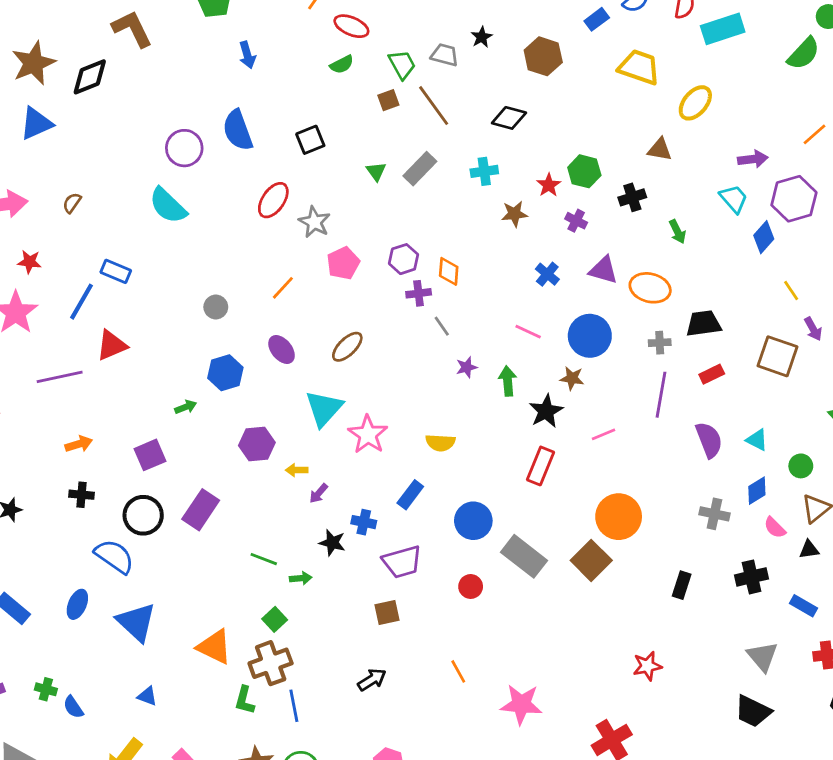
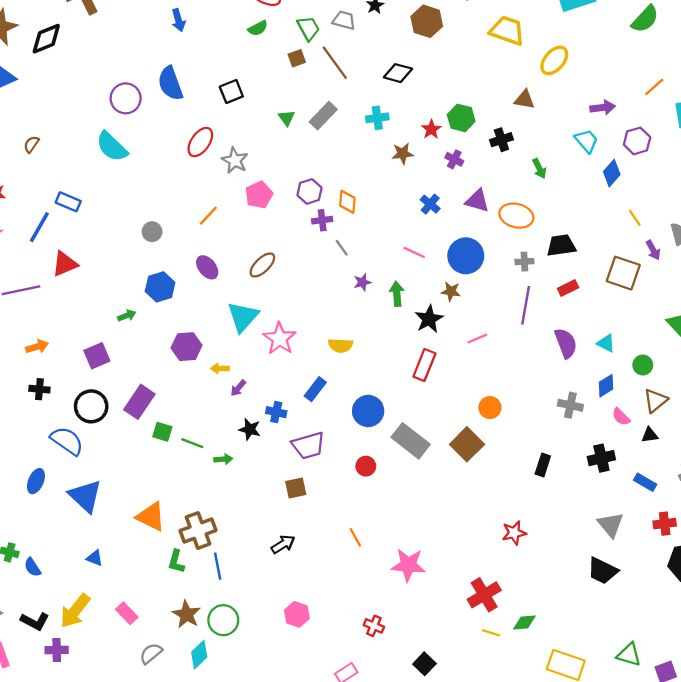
purple hexagon: (794, 199) -> (637, 141), size x0.7
orange circle: (619, 517) -> (490, 408), size x0.6
green square: (275, 619) -> (162, 432), moved, turned -30

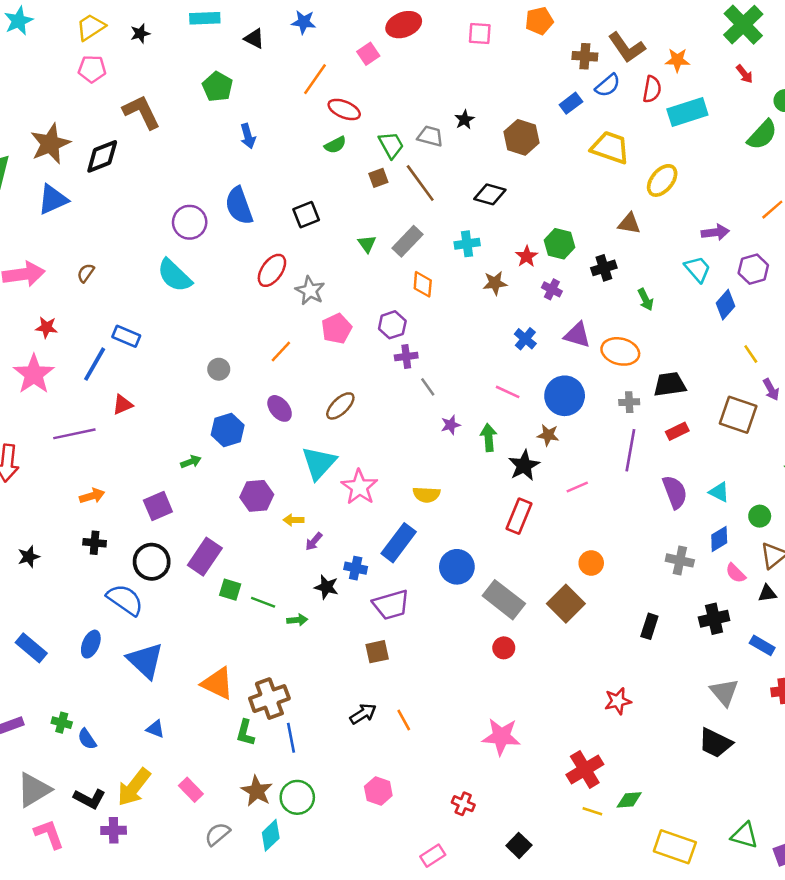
orange diamond: (347, 202) -> (423, 284), moved
red triangle: (65, 264) -> (122, 405), size x0.7
blue rectangle: (315, 389) -> (399, 543), size x1.4
red circle: (366, 466) -> (504, 648), moved
orange line: (355, 537) -> (404, 720), moved

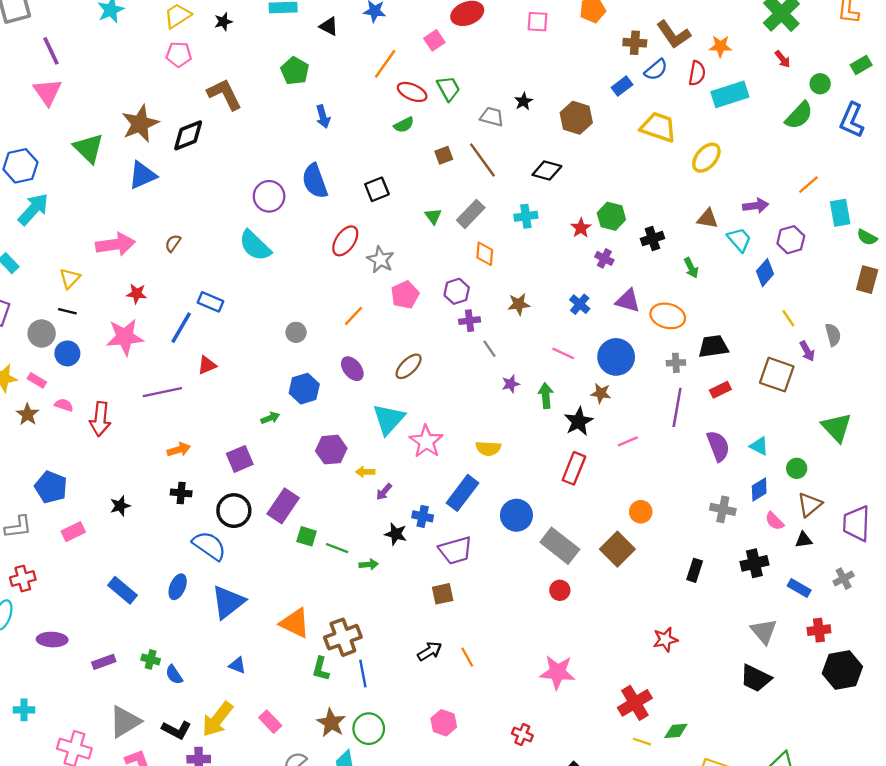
green trapezoid: (391, 145) -> (448, 88), moved
brown triangle: (629, 223) -> (708, 219), moved
brown star: (495, 283) -> (519, 304), moved
pink star: (34, 374) -> (125, 337), turned 30
blue triangle: (145, 661) -> (228, 602), turned 39

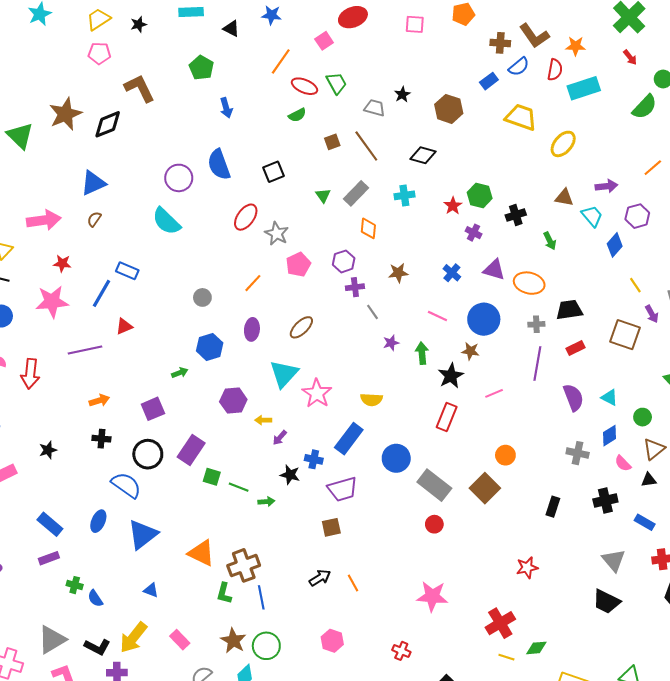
blue triangle: (142, 175) -> (93, 183), moved
purple ellipse: (352, 369) -> (252, 329), turned 45
purple rectangle: (104, 662) -> (49, 558), moved

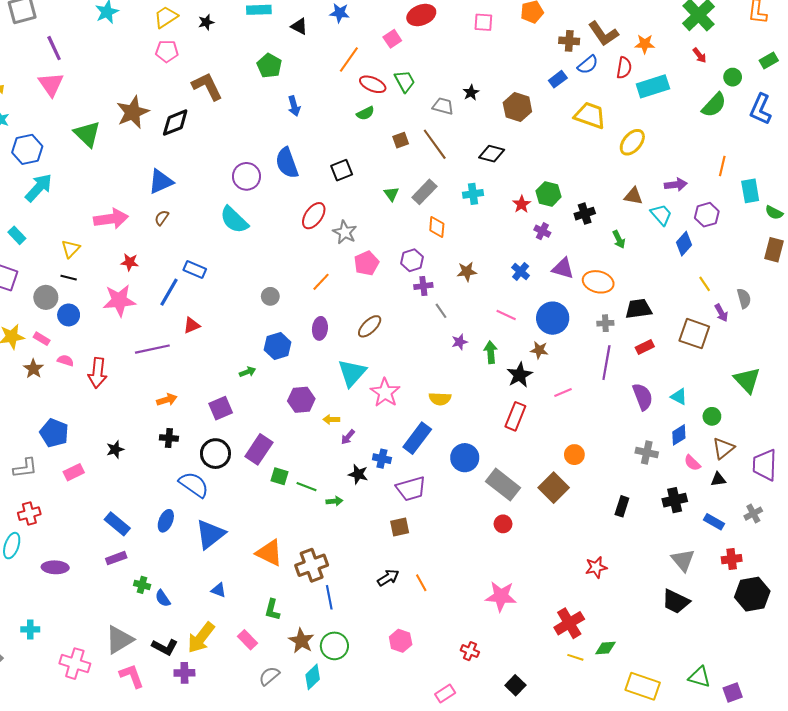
orange line: (653, 168) -> (722, 166), turned -36
green L-shape: (224, 593) -> (272, 610), moved

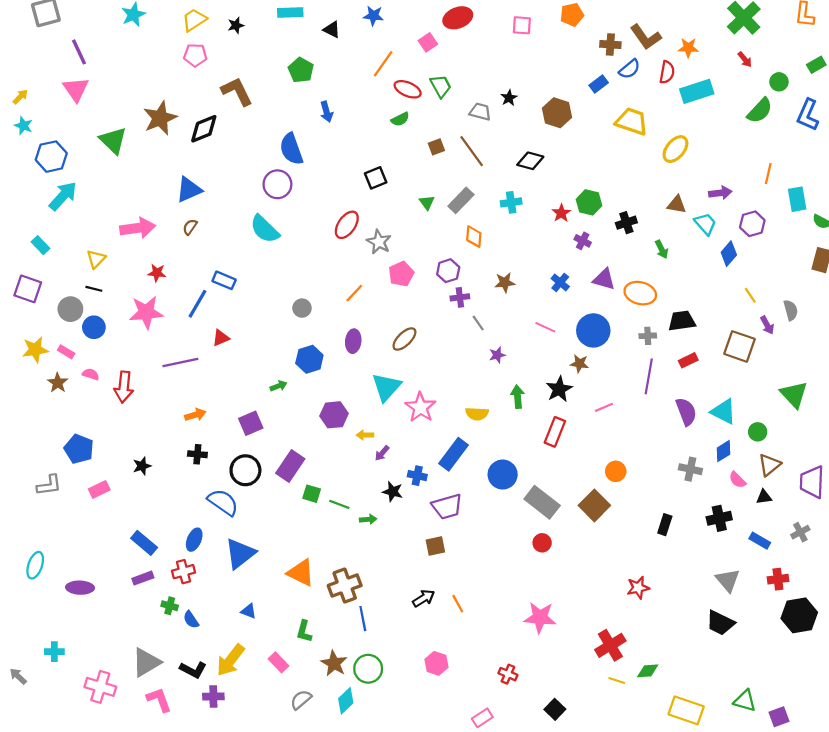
blue semicircle: (287, 163) -> (291, 149), moved
green arrow: (491, 352) -> (518, 397), moved
cyan triangle: (679, 397) -> (723, 412), size x1.5
red cross: (29, 514) -> (184, 572), moved

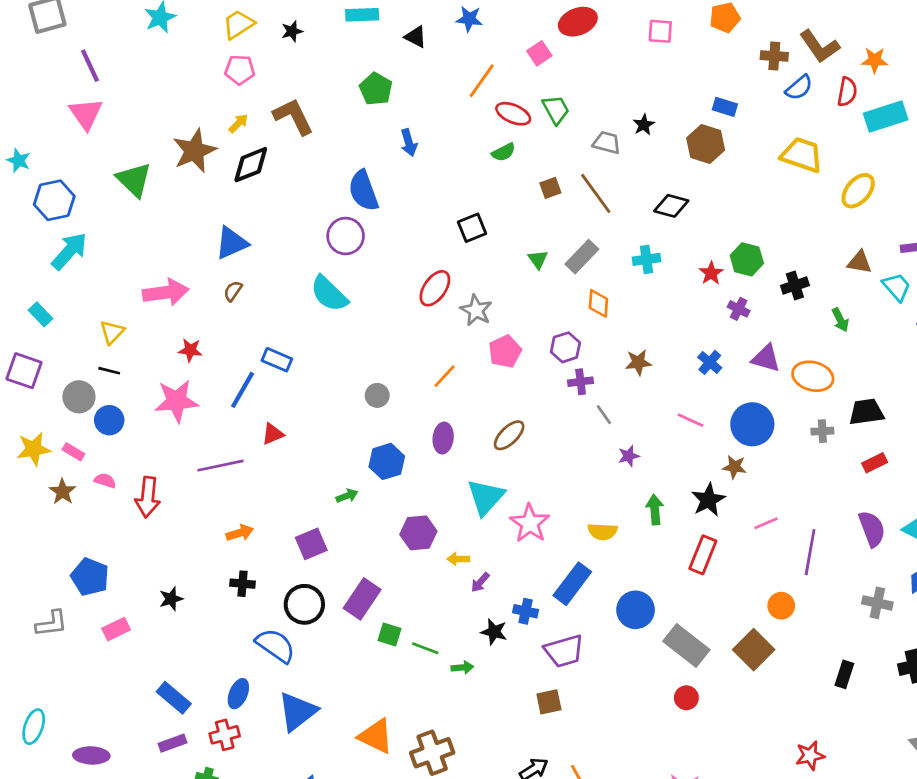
blue rectangle: (599, 84) -> (725, 107), moved, turned 54
yellow arrow: (20, 97) -> (238, 123), moved
purple line: (649, 376) -> (810, 552), moved

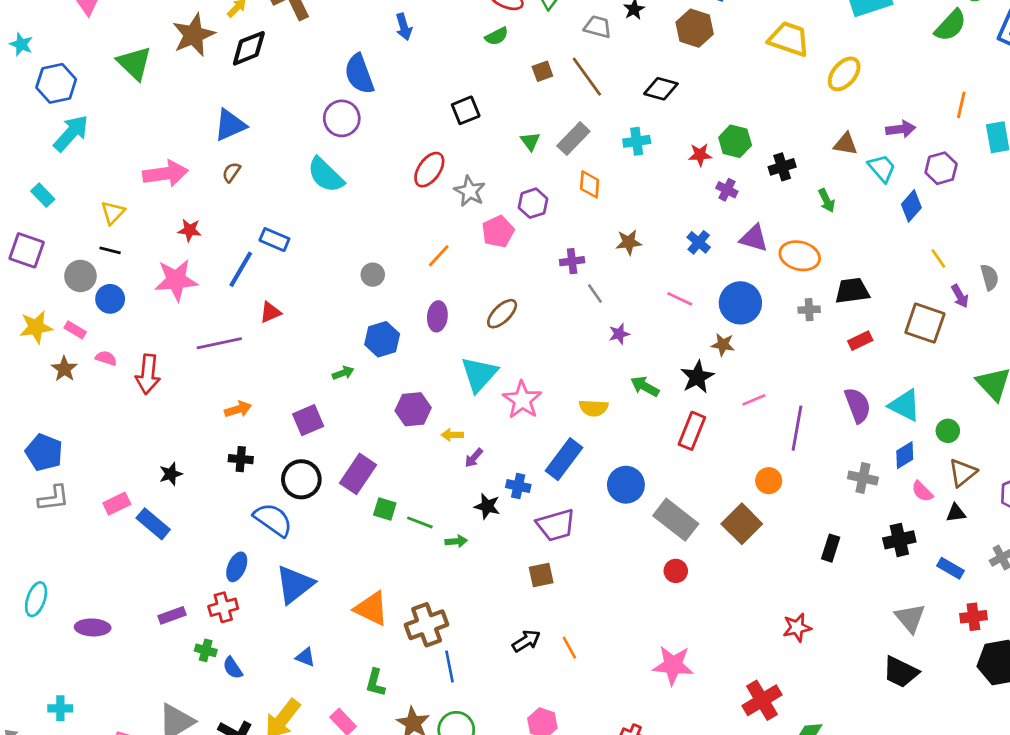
red star: (711, 273) -> (700, 155), turned 30
purple hexagon: (565, 347) -> (533, 203), moved
green arrow: (655, 509) -> (645, 386), turned -56
blue pentagon: (90, 577) -> (44, 452), moved
blue rectangle: (174, 698) -> (153, 524), moved

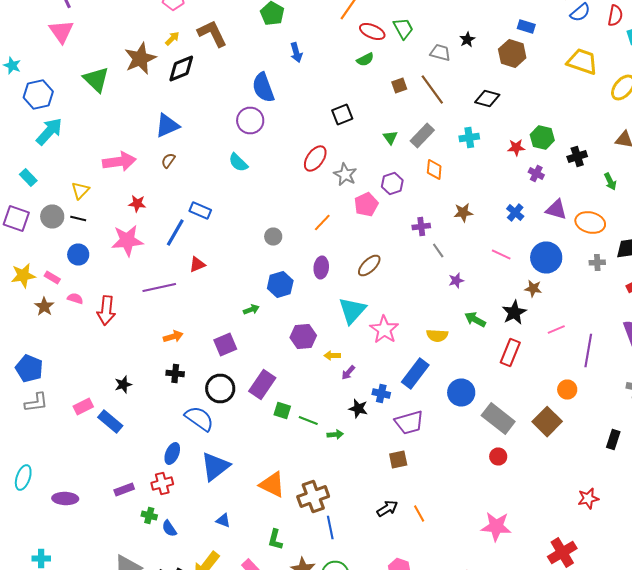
cyan semicircle: (326, 175) -> (238, 162), size x0.7
gray circle: (80, 276) -> (52, 216), moved

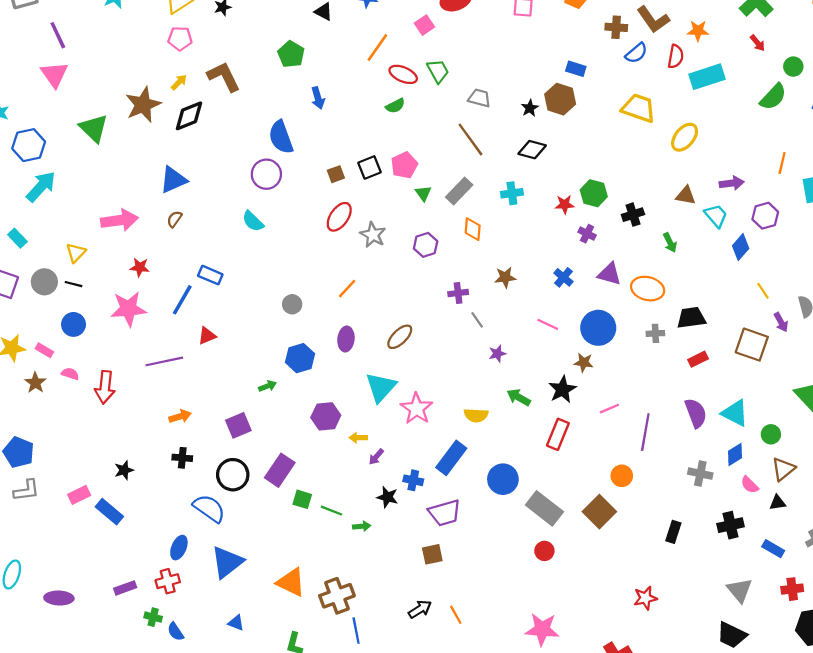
black star: (467, 40) -> (530, 108), moved
brown square: (399, 86) -> (336, 174), moved
pink pentagon: (366, 204) -> (404, 165), moved

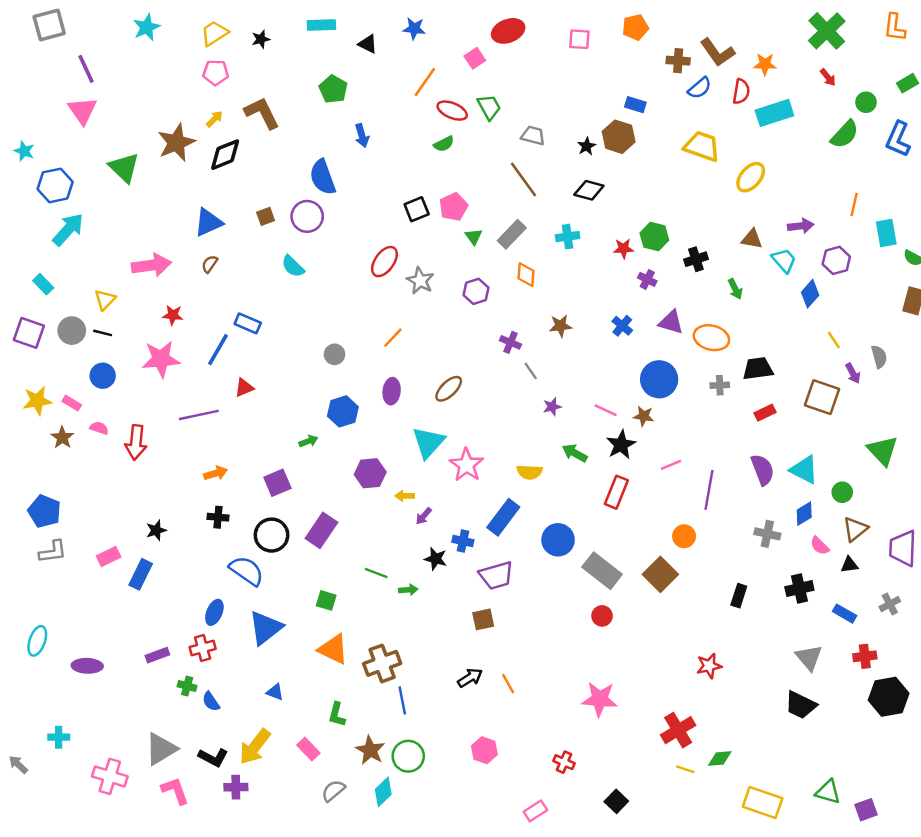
brown square: (336, 174) -> (266, 216), moved
purple cross: (458, 293) -> (510, 342), turned 30
pink line: (548, 324) -> (606, 410), moved
green square: (302, 499) -> (326, 600), moved
blue rectangle: (109, 512) -> (141, 574), turned 76

